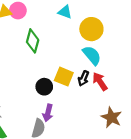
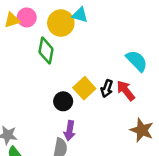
yellow circle: (91, 29) -> (61, 23), moved
cyan semicircle: (92, 55) -> (137, 61), moved
yellow square: (64, 77) -> (84, 88), turned 30

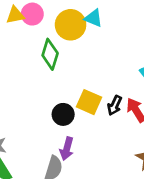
yellow square: (84, 88) -> (89, 102), turned -30

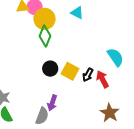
yellow circle: (71, 25) -> (45, 19), moved
black circle: (63, 114) -> (50, 69), moved

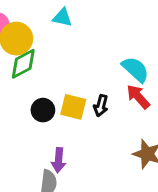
green diamond: (45, 36) -> (23, 64), turned 55
red arrow: (102, 79) -> (138, 97), moved

